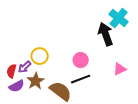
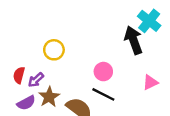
yellow circle: (40, 56) -> (54, 50), moved
red semicircle: (12, 71) -> (19, 75), moved
black line: (81, 79) -> (103, 94), turned 48

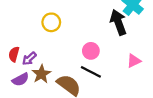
yellow circle: (54, 50) -> (51, 22), moved

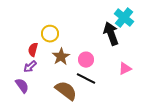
red semicircle: (14, 54) -> (33, 50), moved
brown star: (41, 74) -> (61, 57), moved
purple semicircle: (20, 79) -> (22, 86), turned -98

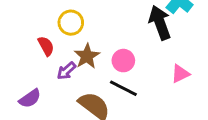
red semicircle: (33, 50) -> (46, 46), turned 136
purple arrow: (30, 67) -> (66, 71), moved
purple semicircle: (22, 86) -> (30, 99), turned 91

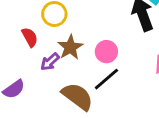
black line: (123, 88) -> (106, 79), turned -68

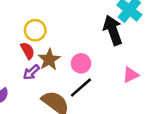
red semicircle: (30, 37) -> (28, 51), moved

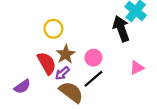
red semicircle: (28, 51) -> (47, 63), moved, size x1.5
purple arrow: (31, 72) -> (62, 73), moved

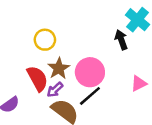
black arrow: (121, 29) -> (121, 40), size x0.7
pink circle: (93, 58) -> (90, 72), size x1.5

